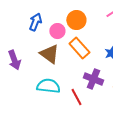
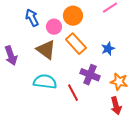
blue arrow: (35, 22) -> (32, 18), turned -48

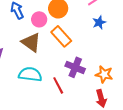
blue star: (108, 49) -> (99, 22), moved

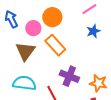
brown triangle: (31, 42) -> (25, 51), turned 30

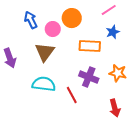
orange rectangle: (55, 45) -> (90, 46), moved, turned -45
orange star: (98, 83) -> (118, 73), moved

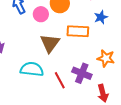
brown triangle: (45, 52) -> (50, 43), moved
purple cross: (89, 77) -> (82, 73), moved

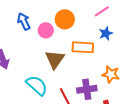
cyan semicircle: (32, 69) -> (37, 85), turned 35
purple cross: (82, 73) -> (87, 89), turned -30

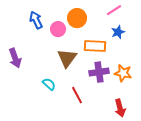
cyan semicircle: (37, 85) -> (49, 84), size x0.6
purple cross: (87, 89) -> (99, 72), moved

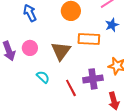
pink circle: (58, 29) -> (30, 48), moved
purple cross: (99, 72) -> (93, 79), moved

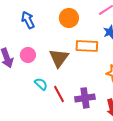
purple cross: (93, 79) -> (85, 98), moved
red line: (71, 88) -> (59, 94), moved

